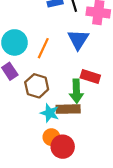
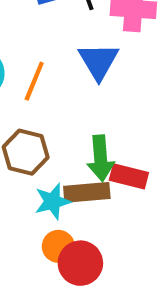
red rectangle: (90, 77) -> (129, 176), moved
cyan star: (50, 113) -> (52, 201), turned -30

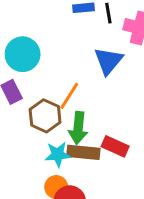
orange line: (34, 81) -> (69, 96), moved
green arrow: (100, 158) -> (78, 128), moved

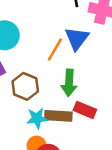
orange line: (69, 96) -> (55, 50), moved
green arrow: (78, 128) -> (69, 83), moved

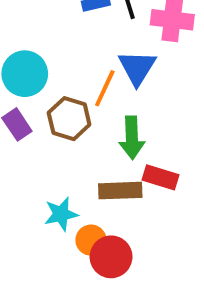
brown hexagon: (25, 86) -> (69, 119), moved
cyan star: (37, 118) -> (61, 214), moved

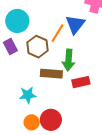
red rectangle: (161, 177) -> (81, 82), turned -36
brown rectangle: (120, 191) -> (51, 74), moved
orange circle: (91, 240) -> (32, 122), moved

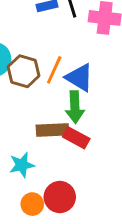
blue triangle: (75, 24) -> (79, 78), moved, turned -30
brown hexagon: (37, 47) -> (24, 71), moved
red rectangle: (81, 82) -> (76, 138), moved, turned 48

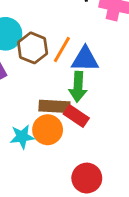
blue triangle: (79, 78) -> (85, 59), turned -36
red circle: (60, 197) -> (87, 178), moved
orange circle: (32, 204) -> (48, 130), moved, size x1.4

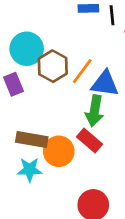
brown rectangle: (54, 106) -> (32, 140), moved
cyan star: (22, 137) -> (30, 170), moved

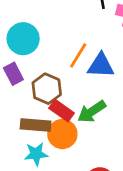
brown hexagon: (53, 66) -> (47, 89), moved
green arrow: (95, 111) -> (92, 112), moved, turned 52
red rectangle: (90, 140) -> (61, 111), moved

